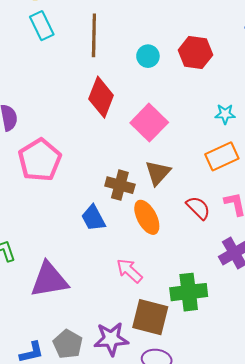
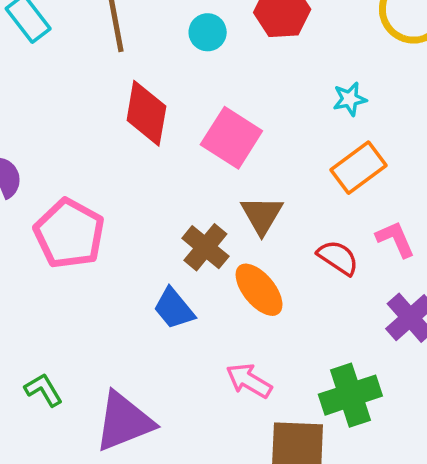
brown cross: (120, 185) -> (205, 247), turned 36

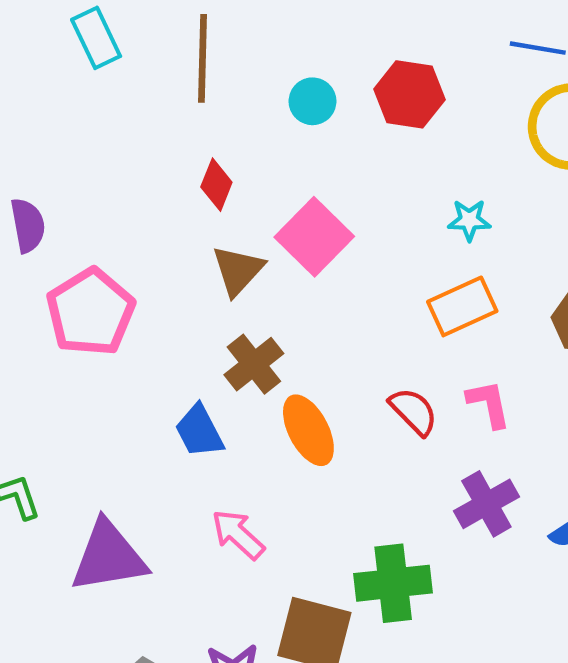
red diamond: (146, 113) -> (216, 185), size x0.6
brown triangle: (262, 215) -> (238, 270), moved
pink arrow: (249, 381) -> (238, 534), moved

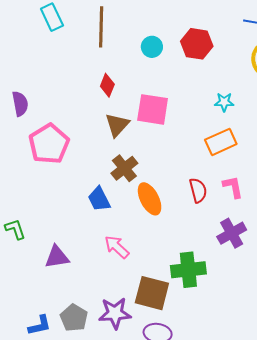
pink square: (314, 237) -> (153, 109), turned -36
red semicircle: (414, 411) -> (198, 190), turned 30
purple triangle: (109, 557) -> (57, 257), size x0.7

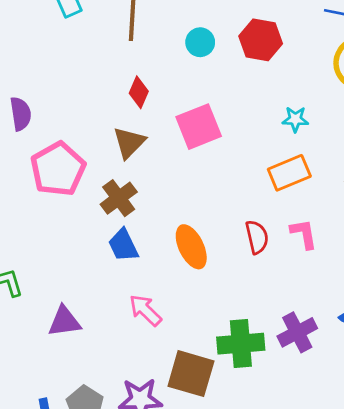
pink square: (153, 109) -> (199, 127), turned -32
brown triangle: (117, 125) -> (129, 142), moved
brown cross: (124, 168) -> (119, 198), moved
purple cross: (232, 233) -> (297, 332), moved

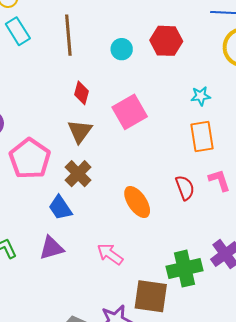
orange rectangle: (289, 173) -> (202, 136), turned -68
blue trapezoid: (123, 245) -> (60, 208), moved
purple triangle: (64, 321) -> (51, 248), moved

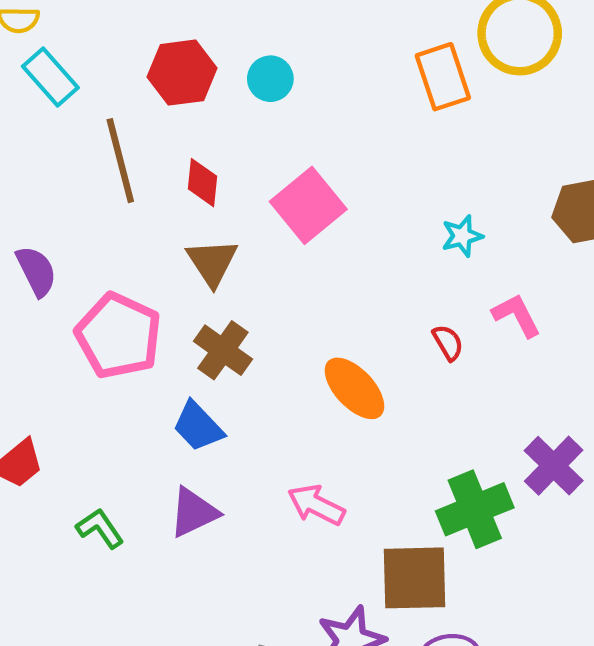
brown line: (68, 35) -> (120, 161), moved
red hexagon: (166, 41) -> (182, 73), moved
cyan star: (201, 96) -> (462, 236), moved
orange rectangle: (202, 136) -> (443, 77), moved
red semicircle: (185, 188) -> (448, 343), size x0.7

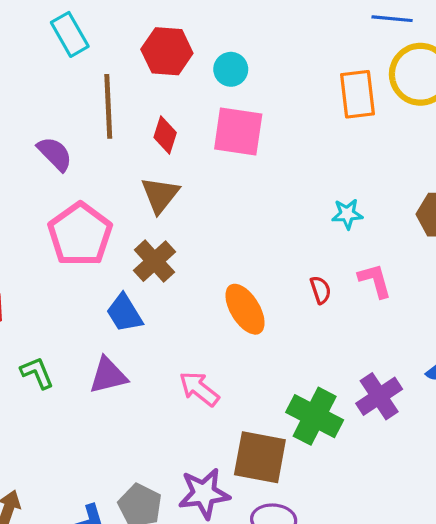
pink square: (308, 205) -> (238, 131), moved, turned 36
purple semicircle: (36, 271) -> (55, 154), moved, turned -30
green cross: (475, 509) -> (315, 416), turned 38

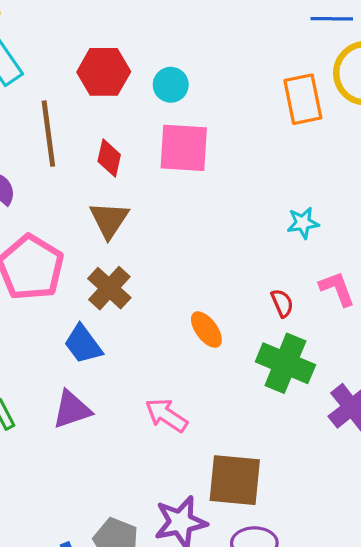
orange ellipse: (245, 309) -> (206, 330), size x0.7
green cross: (315, 416) -> (285, 363), moved

